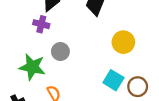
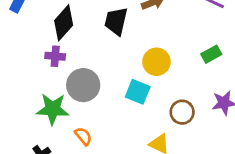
gray circle: (60, 51) -> (83, 85), size x1.5
cyan square: (113, 80) -> (138, 92), moved

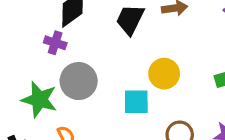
cyan square: (138, 92) -> (136, 102), turned -35

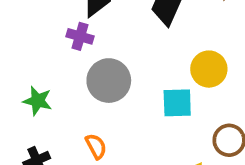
green star: (39, 100) -> (38, 101), moved, size x0.7

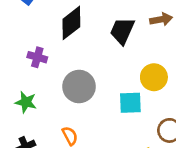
purple cross: (80, 36) -> (37, 57), moved

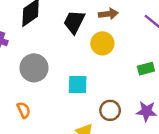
yellow circle: (154, 77) -> (102, 43), moved

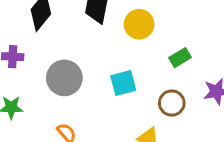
green rectangle: (146, 69) -> (180, 58), moved

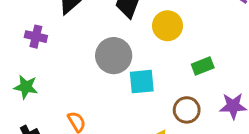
gray circle: (64, 78) -> (114, 56), moved

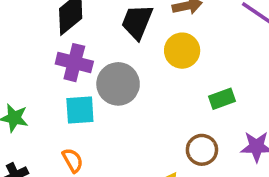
purple cross: (36, 37) -> (74, 63), moved, size x1.4
cyan square: (142, 82) -> (80, 110), moved

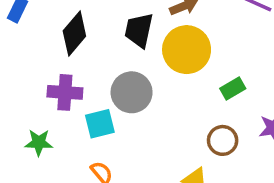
yellow circle: (182, 51) -> (187, 50), size x1.4
purple cross: (74, 63) -> (65, 92), moved

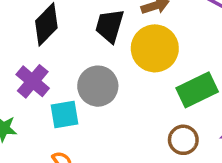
green rectangle: (233, 89) -> (197, 90), size x1.6
purple cross: (65, 92) -> (33, 81), turned 32

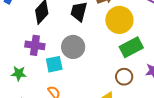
yellow circle: (155, 48) -> (119, 20), moved
purple cross: (33, 81) -> (35, 45), turned -30

